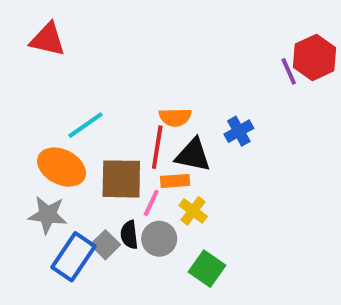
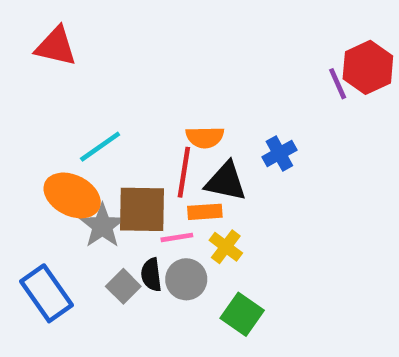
pink line: (151, 203) -> (177, 237), turned 56
gray star: (48, 215) -> (102, 226), moved, turned 30
blue rectangle: (74, 257) -> (47, 293), moved, turned -69

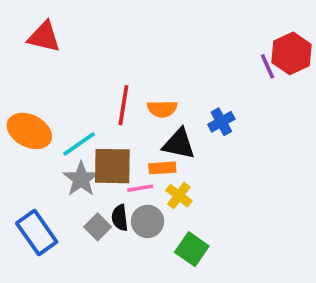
cyan line: (100, 147) -> (79, 144), moved
red line: (184, 172) -> (123, 105), moved
orange ellipse: (72, 195) -> (29, 131), moved

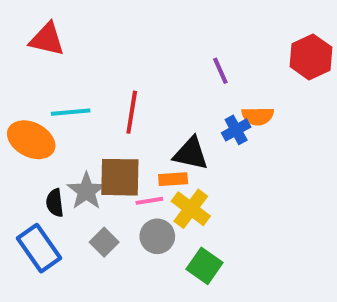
purple line: (268, 66) -> (220, 71), moved
orange semicircle: (162, 109) -> (258, 116), moved
cyan line: (79, 144) -> (71, 112), moved, turned 30
yellow cross: (179, 196) -> (191, 209), size x1.4
black semicircle: (120, 218) -> (55, 203), moved

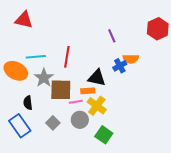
gray star: (86, 191) -> (44, 78), moved

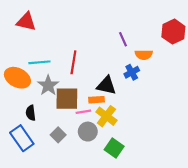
orange semicircle: (131, 59) -> (144, 55), moved

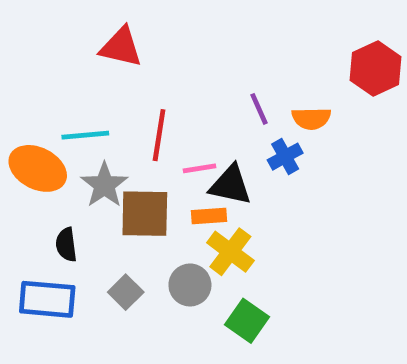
red triangle: (26, 22) -> (121, 47), moved
purple line: (123, 39) -> (259, 109), moved
pink line: (83, 112) -> (199, 168), moved
blue rectangle: (22, 138) -> (47, 299), turned -50

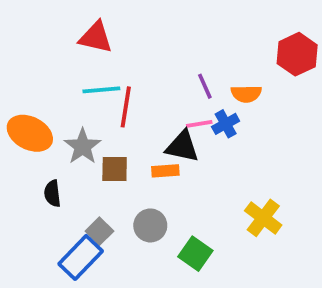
cyan line: (85, 135) -> (101, 90), moved
pink line: (199, 168) -> (199, 124), moved
brown square: (145, 214) -> (115, 169), size x0.7
yellow cross: (230, 252) -> (263, 218), moved
blue rectangle: (47, 299) -> (81, 257), moved, turned -51

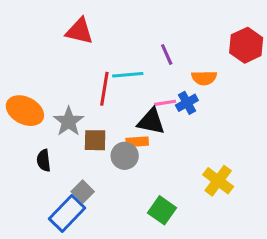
purple line: (205, 86) -> (167, 55), moved
cyan line: (101, 90) -> (128, 75), moved
gray circle: (150, 225) -> (125, 156), moved

